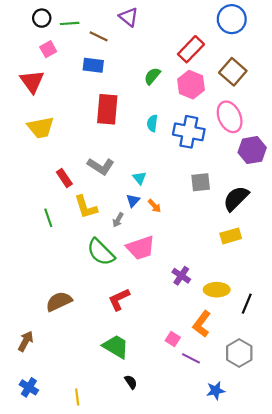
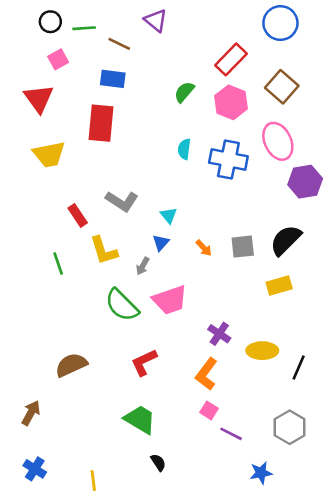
red rectangle: (107, 109) -> (101, 123), moved
gray square: (201, 182) -> (243, 247), moved
orange arrow: (154, 206) -> (204, 248), moved
orange L-shape: (202, 324) -> (206, 374), moved

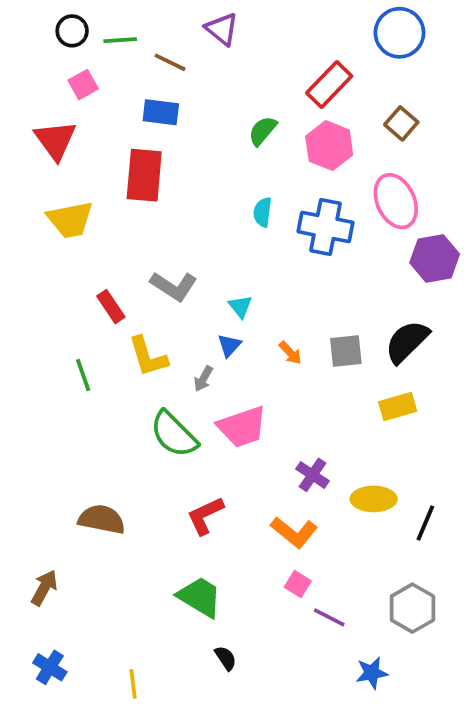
brown square: (282, 87) -> (401, 123), size x0.7
brown semicircle: (71, 365) -> (102, 519), turned 36
orange L-shape: (206, 374) -> (294, 532), turned -88

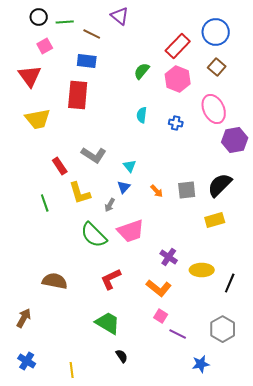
blue circle: (399, 33) -> (216, 32), moved
blue cross: (325, 227) -> (176, 123), size x0.5

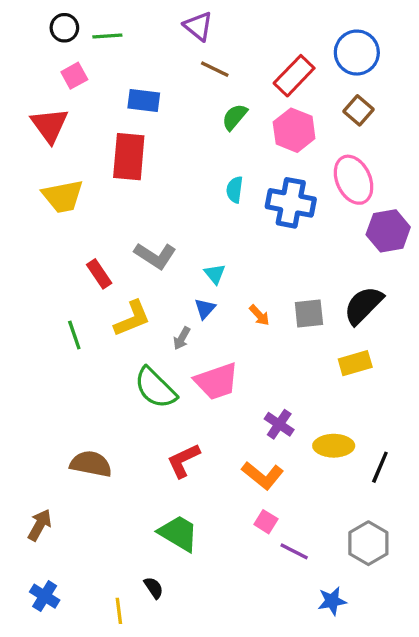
brown line: (92, 34) -> (215, 69), moved
blue cross: (176, 123) -> (291, 203), size x2.0
yellow L-shape: (80, 193) -> (132, 318), turned -95
black semicircle: (122, 356) -> (154, 588), moved

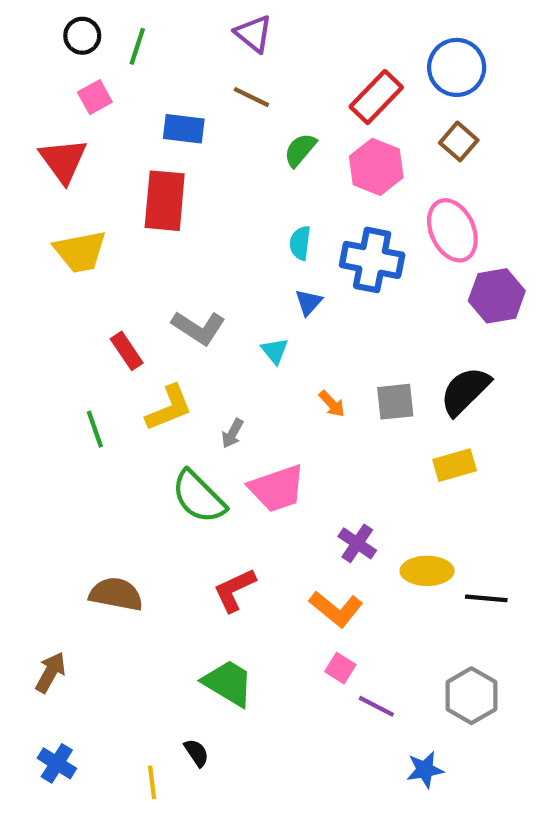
green line: (107, 36) -> (137, 46), turned -68
brown line: (215, 69) -> (251, 97), moved
blue triangle: (205, 309) -> (309, 302), moved
black line: (380, 467) -> (486, 598), turned 72

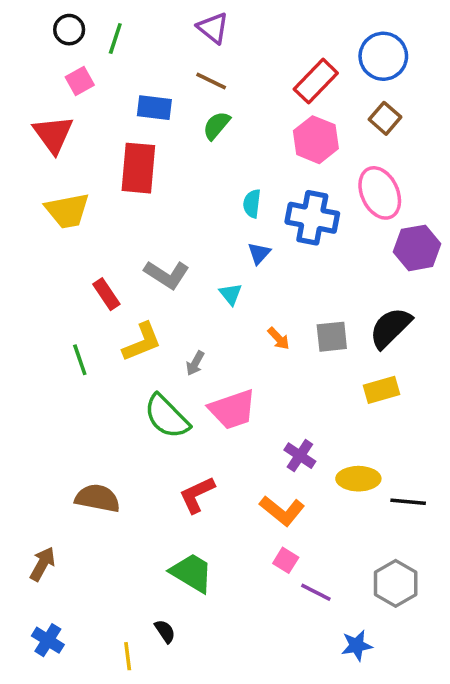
green semicircle: (300, 150) -> (216, 125), moved

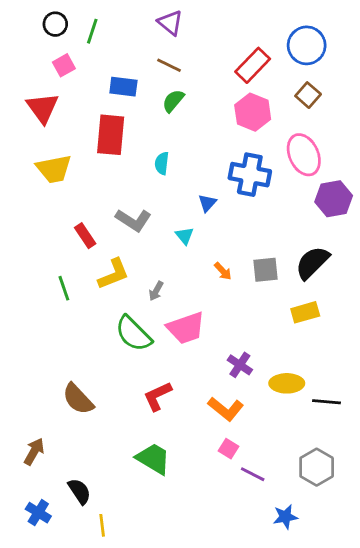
cyan semicircle: (252, 204) -> (162, 163), moved
brown semicircle: (98, 498) -> (78, 399), turned -144
black semicircle: (165, 631) -> (79, 491), moved, size x1.4

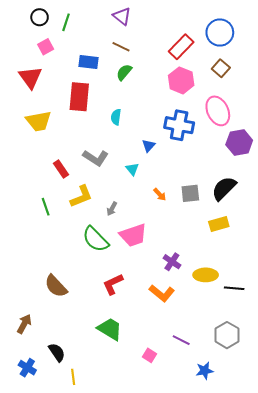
pink square: (229, 449) -> (150, 355), moved

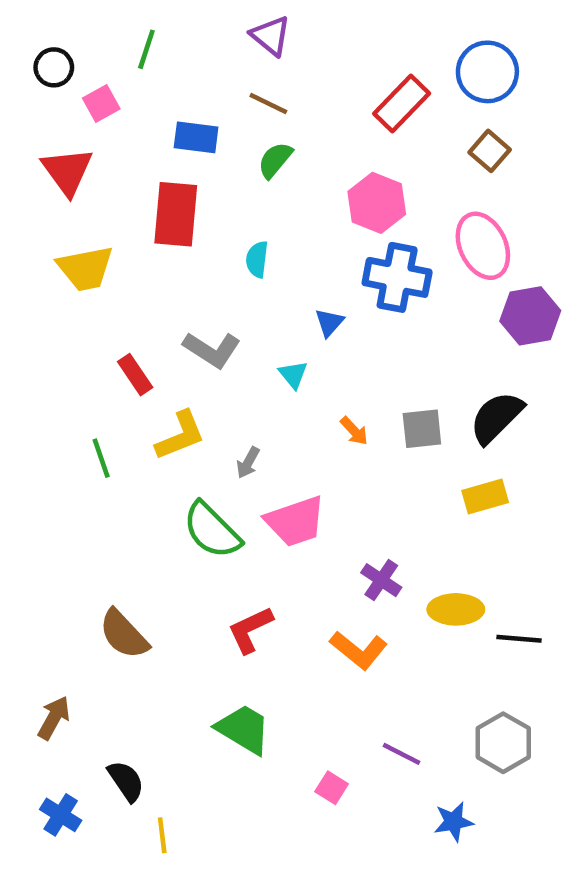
black circle: (40, 17) -> (54, 67), moved
pink hexagon: (181, 80) -> (377, 203), moved

